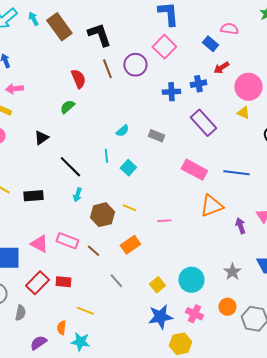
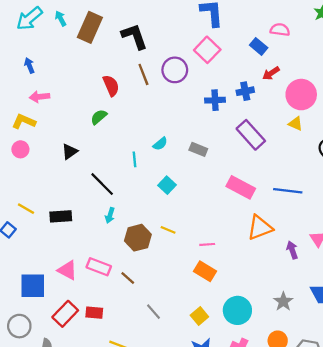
brown rectangle: (59, 27) -> (90, 27), turned 60
cyan line: (106, 156) -> (135, 159), moved
orange rectangle: (130, 245) -> (205, 271), moved, turned 66

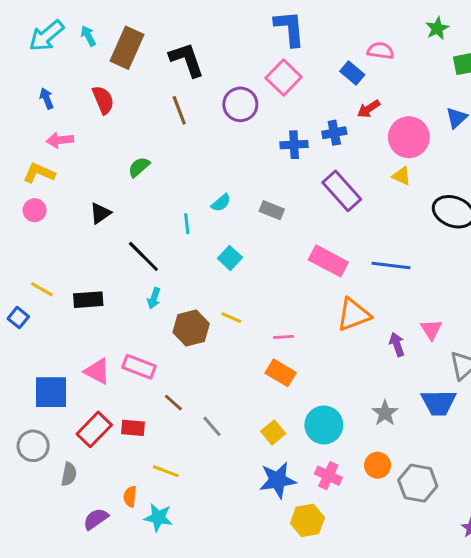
brown line: (143, 74) -> (179, 110), moved
red semicircle: (111, 86) -> (103, 100), moved
brown line: (128, 278) -> (173, 403), moved

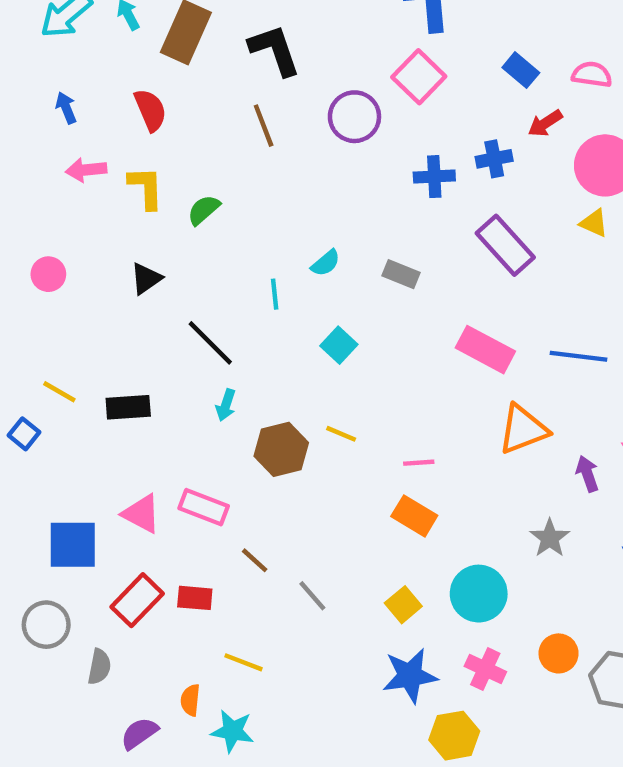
pink semicircle: (381, 51) -> (592, 75), moved
yellow L-shape: (39, 173) -> (146, 188), moved, turned 64
gray star: (385, 413) -> (550, 538), moved

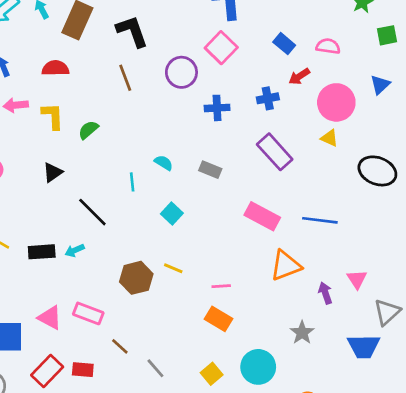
red semicircle: (150, 110) -> (55, 68), turned -68
blue cross: (434, 177) -> (217, 108), moved
cyan semicircle: (326, 263) -> (164, 163), turned -108
cyan arrow: (226, 405) -> (75, 250), moved, turned 48

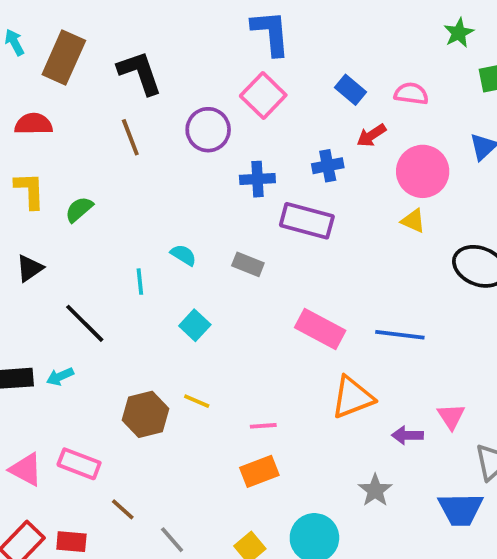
purple rectangle: (275, 152) -> (307, 221), moved, turned -33
purple arrow: (325, 293) -> (407, 435), turned -70
orange rectangle: (218, 319) -> (259, 471), turned -52

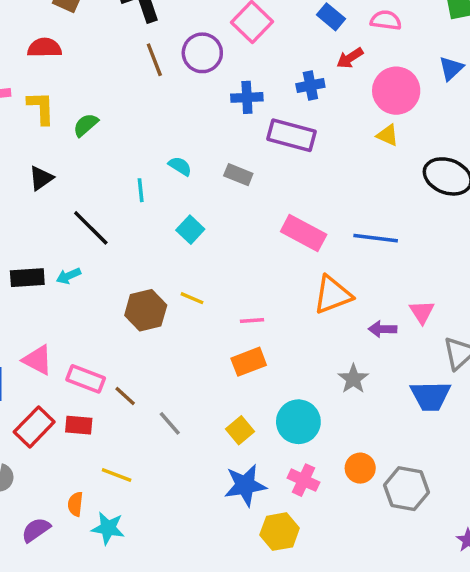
brown line: (130, 137) -> (154, 60), moved
pink rectangle: (79, 464) -> (86, 379), moved

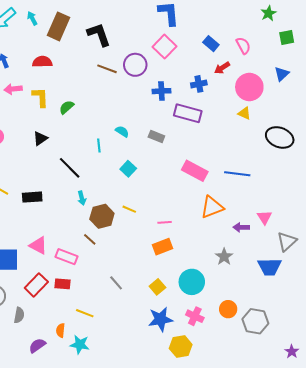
pink semicircle: (386, 20) -> (243, 46), turned 54
brown line: (154, 60) -> (107, 69), turned -48
cyan arrow: (68, 276) -> (82, 198), moved, turned -80
brown line: (125, 396) -> (90, 239), moved

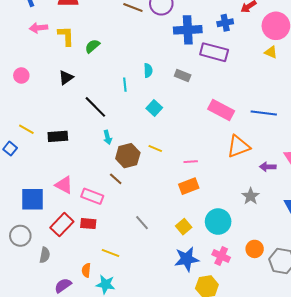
blue cross: (161, 91) -> (188, 30), size x1.5
cyan semicircle: (122, 131) -> (148, 70), turned 56

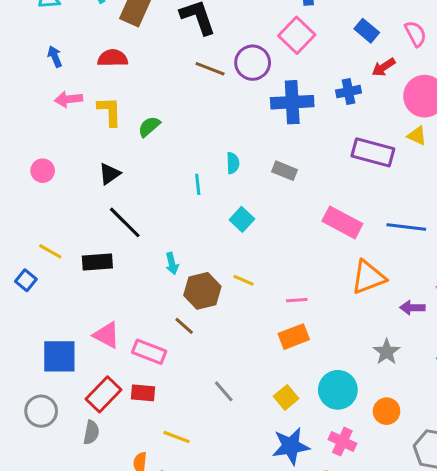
purple rectangle: (214, 52) -> (373, 152), moved
black line: (95, 107) -> (125, 222), moved
orange circle: (255, 249) -> (387, 411), moved
gray semicircle: (45, 255) -> (91, 432), moved

